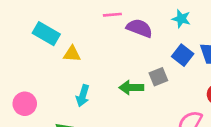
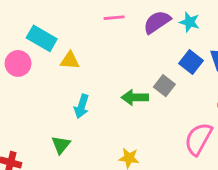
purple semicircle: (139, 28) -> (157, 22), moved, turned -55
gray square: (158, 77) -> (164, 86), turned -30
pink circle: (25, 104) -> (18, 63), moved

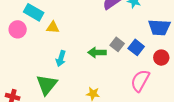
blue square: (191, 62) -> (136, 47), moved
green triangle: (61, 145) -> (47, 85), size x1.6

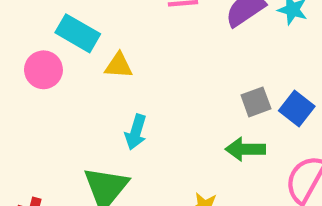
gray square: (117, 44) -> (256, 102), turned 32
green arrow: (97, 52) -> (245, 149), moved

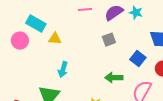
gray square: (256, 102) -> (109, 40), moved

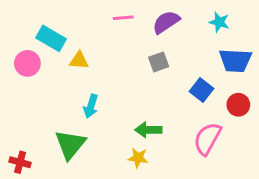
cyan star: (136, 13) -> (219, 22), moved
green arrow: (114, 78) -> (148, 130), moved

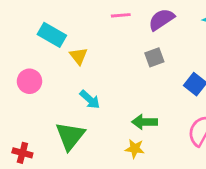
yellow triangle: (79, 60) -> (79, 56), turned 48
pink circle: (27, 63) -> (29, 81), moved
cyan arrow: (91, 106) -> (90, 99), turned -65

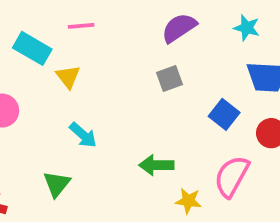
pink line: (121, 15) -> (81, 26), moved
green triangle: (70, 136) -> (57, 184), size x0.7
yellow star: (135, 149) -> (188, 201), moved

